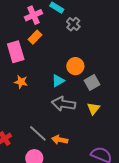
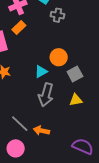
gray cross: (73, 24) -> (57, 15), turned -32
gray arrow: (64, 104) -> (46, 95), turned -85
yellow triangle: (93, 109) -> (76, 100), turned 40

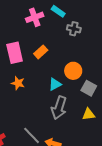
orange rectangle: (19, 27) -> (41, 52), moved
gray square: (75, 74) -> (89, 88), turned -35

